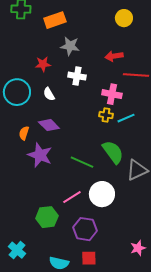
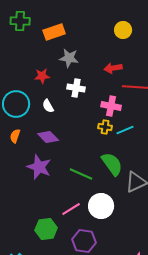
orange semicircle: (24, 133) -> (15, 136), moved

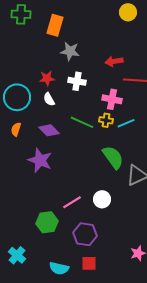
yellow circle: (123, 30) -> (128, 12), moved
orange rectangle: (54, 32) -> (55, 25), turned -55
red star: (42, 76) -> (47, 78), moved
green line: (81, 174) -> (82, 122), moved
white circle: (101, 206) -> (102, 199), size x0.7

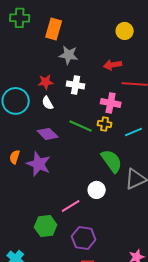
yellow circle: (128, 12) -> (125, 31), moved
cyan line: (126, 123) -> (134, 132), moved
orange semicircle: (16, 129) -> (15, 157), moved
white circle: (102, 199) -> (97, 190), moved

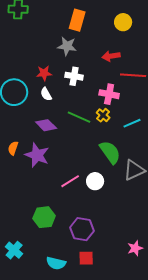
orange rectangle: (54, 29) -> (77, 20), moved
yellow cross: (105, 124) -> (103, 115), turned 32
pink line: (71, 206) -> (70, 181), moved

